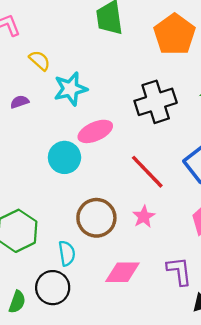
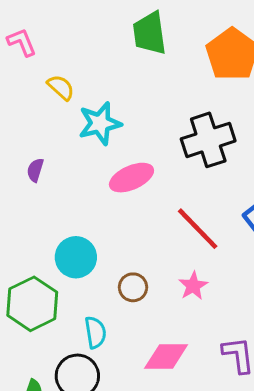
purple semicircle: (20, 102) -> (35, 170), moved, turned -54
cyan circle: (64, 157) -> (76, 257), moved
brown circle: (96, 218) -> (133, 287), size x0.6

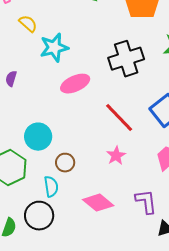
brown circle: (133, 287) -> (65, 163), moved
pink diamond: (166, 356) -> (98, 203), turned 40

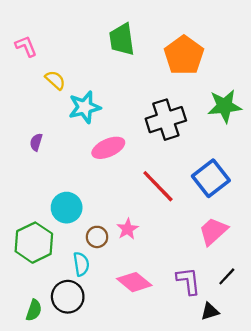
pink star: (116, 156) -> (127, 229), moved

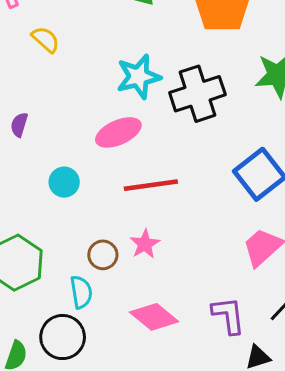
cyan star: (85, 107) -> (139, 77), moved
red line: (158, 186) -> (151, 185), moved, turned -54
cyan circle: (67, 208) -> (64, 182), moved, size x0.7

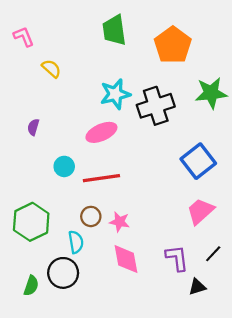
red line: (151, 185) -> (101, 178), moved
pink star: (145, 244) -> (120, 222), moved, turned -30
pink diamond: (154, 317) -> (126, 259), turned 40

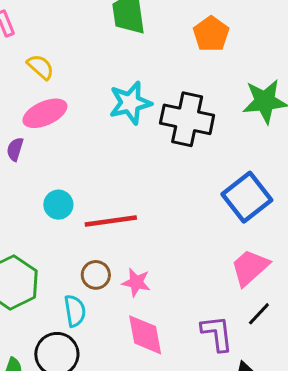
orange pentagon: (173, 45) -> (211, 34), size x0.7
black cross: (156, 106) -> (187, 119), turned 30
pink ellipse: (101, 132) -> (45, 113), moved
black line: (213, 254) -> (259, 314), moved

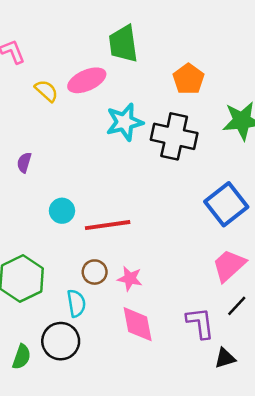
orange pentagon: (211, 34) -> (188, 79), moved
pink ellipse: (45, 113) -> (87, 80), moved

